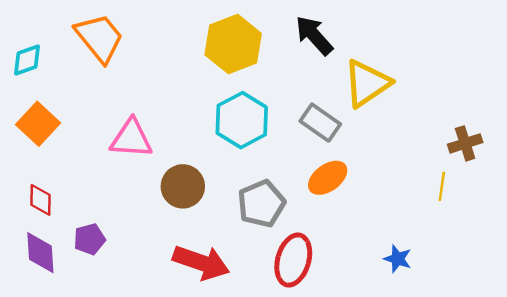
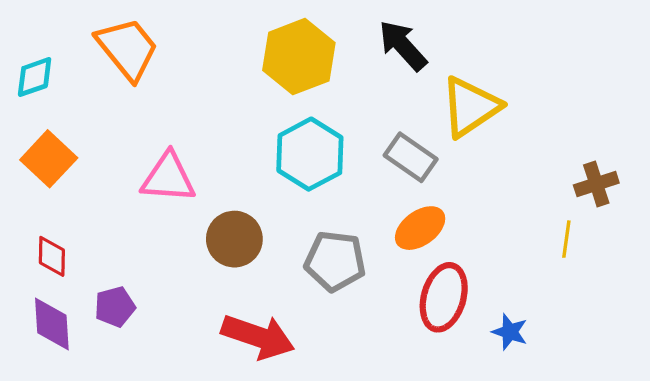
gray pentagon: (261, 204) -> (335, 261), turned 30
red ellipse: (293, 260) -> (444, 297), moved

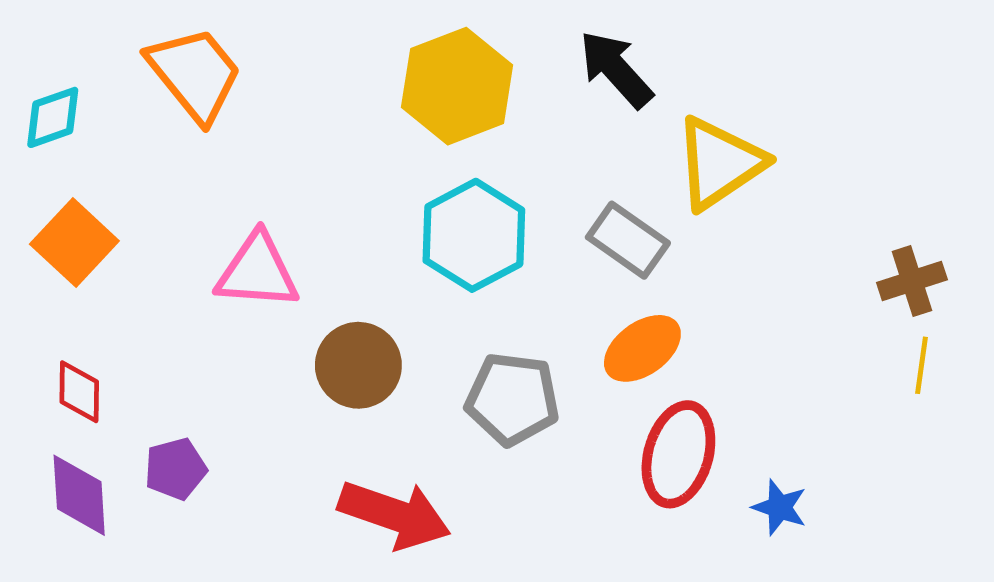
yellow line: (566, 239) -> (922, 365), moved

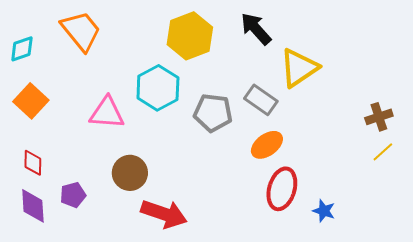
cyan hexagon: (474, 235) -> (158, 88), moved
brown circle: (358, 365) -> (130, 173), moved
yellow line: (922, 365) -> (383, 152), turned 40
gray pentagon: (512, 399) -> (213, 113), moved

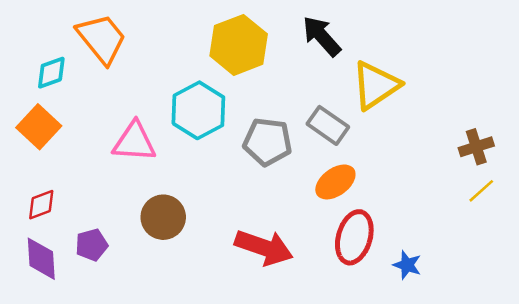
cyan diamond: (22, 49) -> (51, 73), moved
red diamond: (33, 163) -> (41, 205), turned 68
red arrow: (164, 214) -> (264, 247), moved

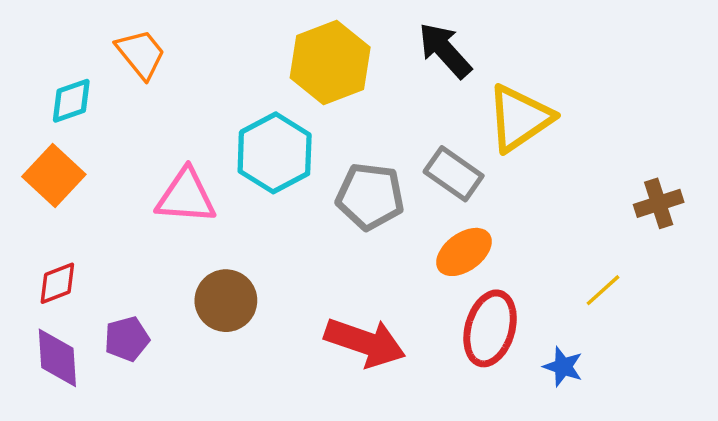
orange trapezoid: (102, 39) -> (141, 54), size x0.7
yellow line: (481, 191) -> (603, 290), moved

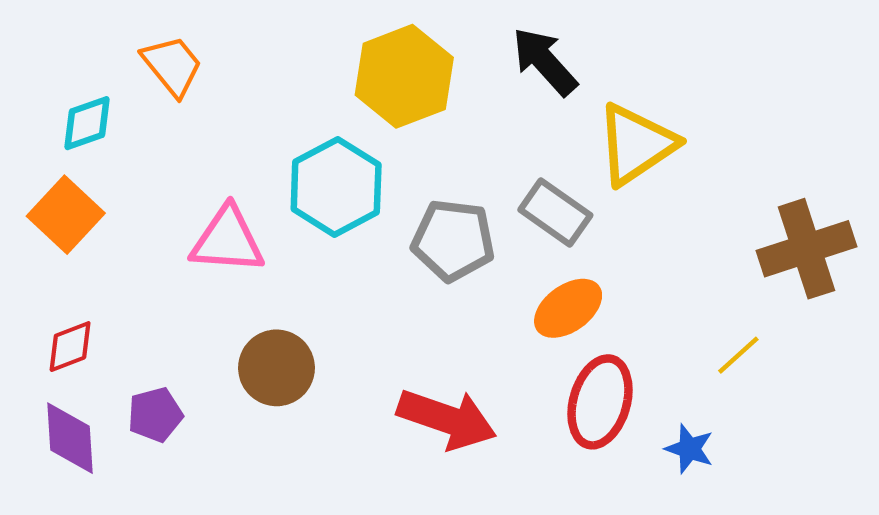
brown cross: (659, 203) -> (806, 249), size x1.6

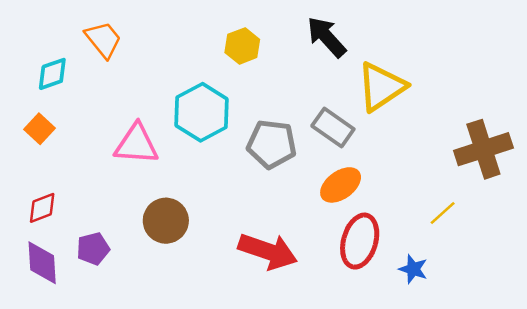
yellow hexagon: (404, 76) -> (242, 46), size x0.6
orange square: (66, 215) -> (40, 129), size x0.7

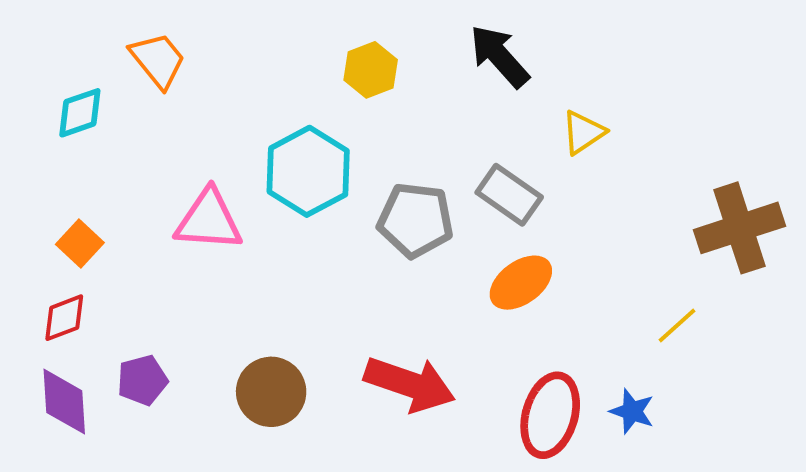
yellow triangle: (381, 87) -> (583, 132), size x0.6
orange square: (40, 129) -> (80, 244), moved
brown circle: (166, 221) -> (271, 392), moved
red ellipse: (360, 241) -> (550, 415), moved

